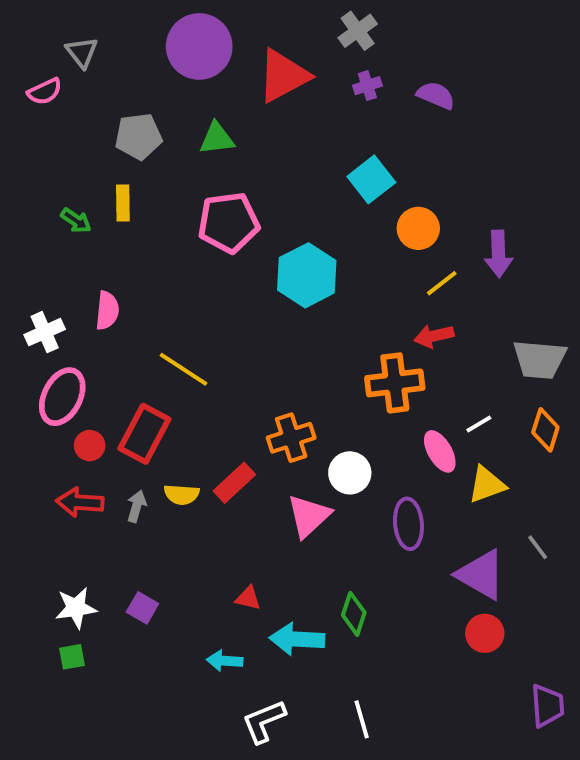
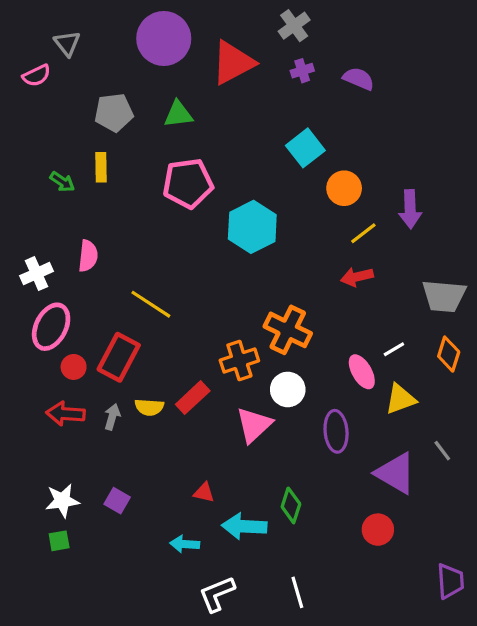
orange cross: (395, 383) -> (288, 330), moved, turned 33
red circle: (485, 633) -> (378, 530), moved

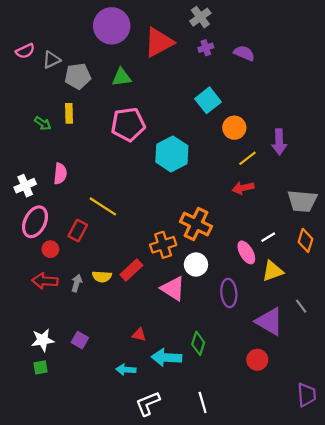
gray triangle: (67, 43) -> (51, 60), moved, turned 42
red rectangle: (119, 357) -> (78, 231), moved, size x0.7
pink triangle: (254, 425) -> (173, 289), turned -44

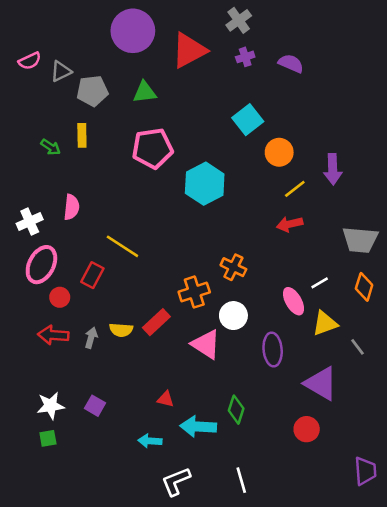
orange cross: (196, 224) -> (233, 267), size x0.7
gray line: (301, 306) -> (358, 347), moved

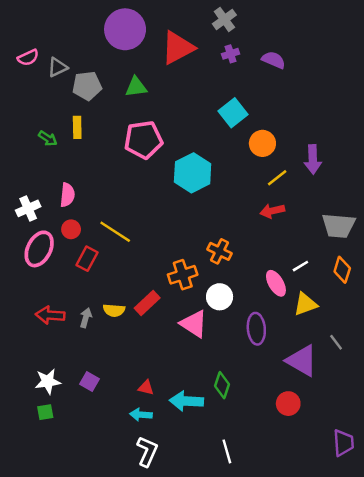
red circle: (60, 297) -> (71, 229), moved
gray line: (358, 347) -> (336, 342), moved
red triangle: (166, 399) -> (146, 388), moved
white L-shape: (176, 481) -> (147, 451), moved, turned 136

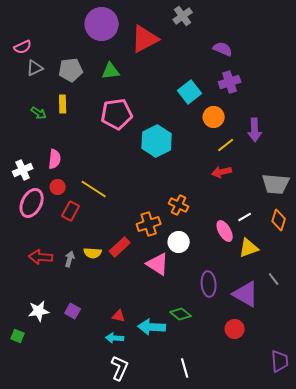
purple cross: (231, 54) -> (230, 82), moved, size x1.5
gray triangle: (58, 67) -> (35, 68), moved
purple ellipse: (256, 329) -> (209, 284), moved
green diamond: (222, 385) -> (181, 314), turned -70
green square: (45, 412) -> (18, 336), moved, turned 32

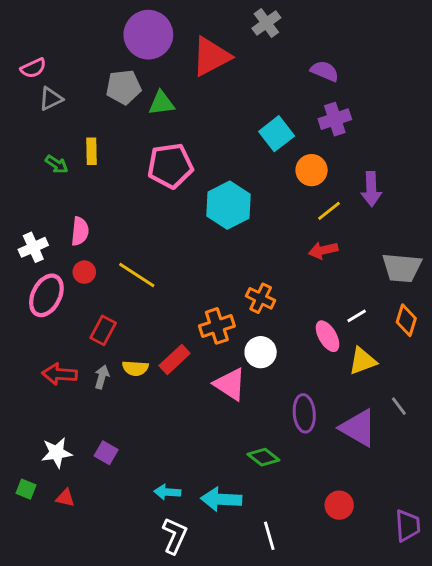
gray pentagon: (71, 70) -> (124, 87), moved
red rectangle: (71, 211) -> (103, 330), moved
red triangle: (119, 316) -> (65, 498), moved
cyan arrow: (152, 327) -> (221, 499), moved
red circle: (235, 329) -> (339, 505), moved

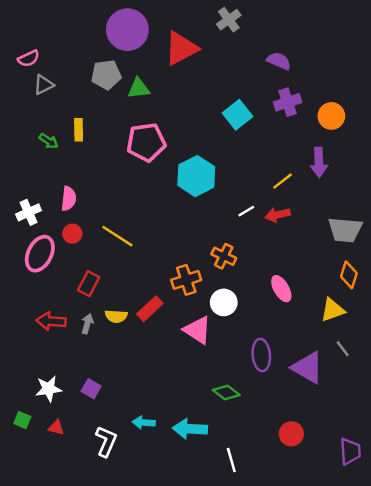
orange circle: (312, 170) -> (331, 116), moved
white line: (357, 316) -> (246, 211), moved
yellow triangle: (362, 361) -> (333, 310), moved
white L-shape: (175, 536) -> (106, 441), moved

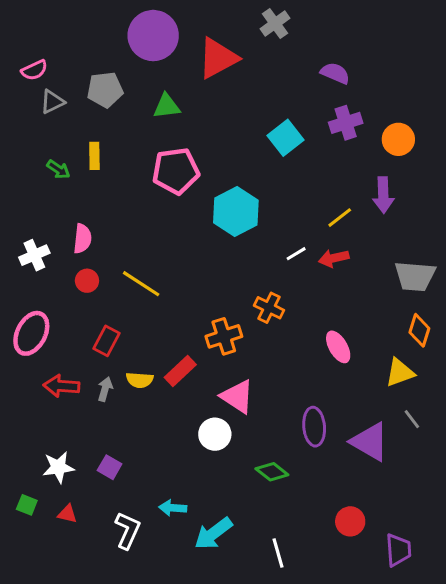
gray pentagon: (106, 75) -> (105, 90), moved
pink ellipse: (40, 254) -> (31, 333), moved
white circle: (224, 302) -> (215, 434), moved
cyan arrow: (190, 429) -> (213, 533), moved, turned -40
purple trapezoid: (350, 451) -> (398, 550), moved

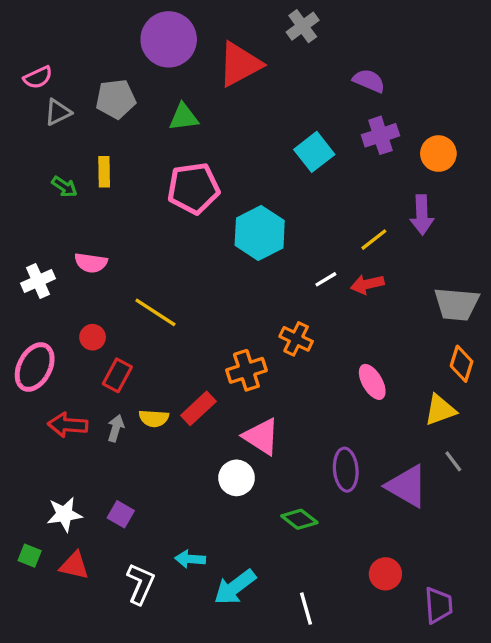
pink semicircle: (82, 239) -> (91, 263), turned 92
red circle: (87, 281) -> (93, 337), moved
red triangle: (67, 514) -> (74, 566), size x1.4

